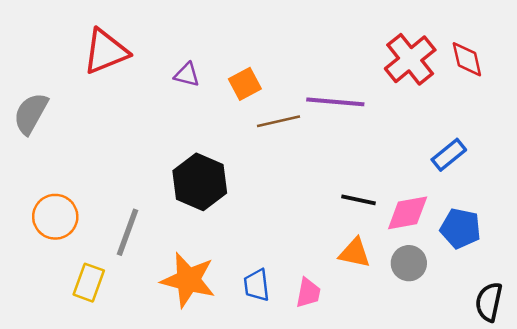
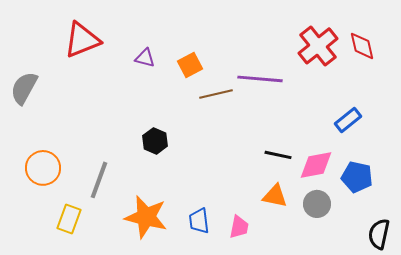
black hexagon: (200, 182) -> (155, 141), size x0.6

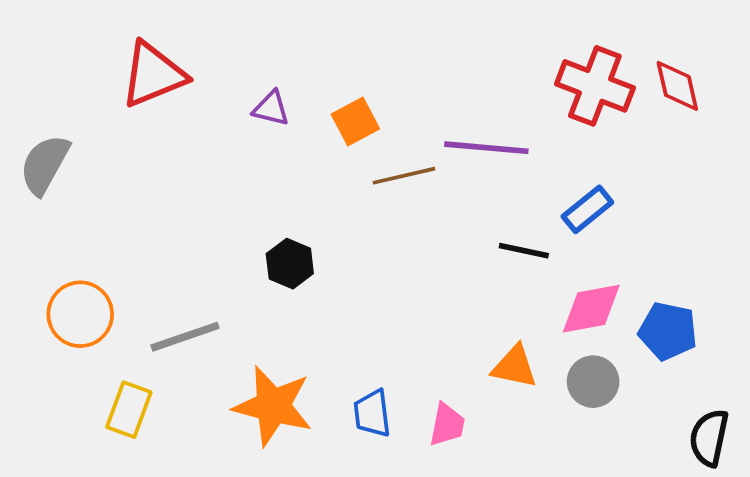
red cross: (318, 46) -> (595, 86), turned -30
blue rectangle: (348, 120) -> (587, 209), moved
black line: (278, 155) -> (524, 251), moved
gray line: (99, 180) -> (185, 337), turned 51

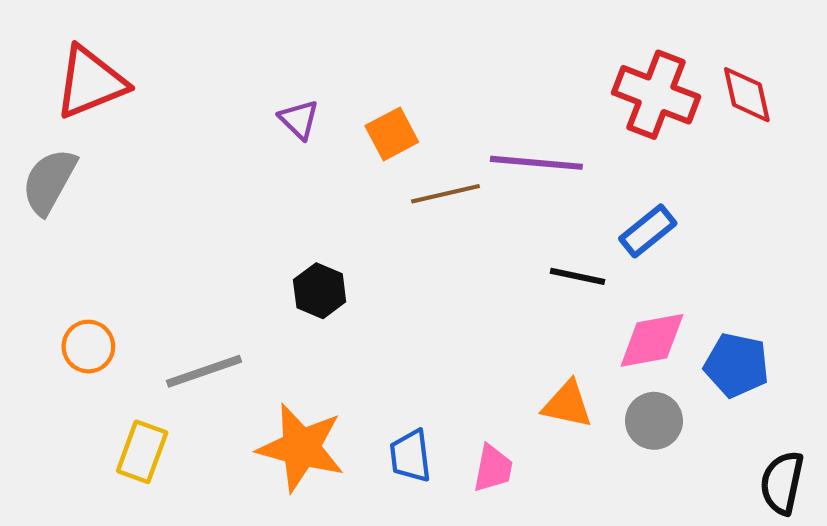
red triangle: (153, 75) -> (90, 82), moved
purple triangle: (271, 108) -> (299, 119), turned 30
orange circle: (80, 314) -> (88, 347), size x0.7

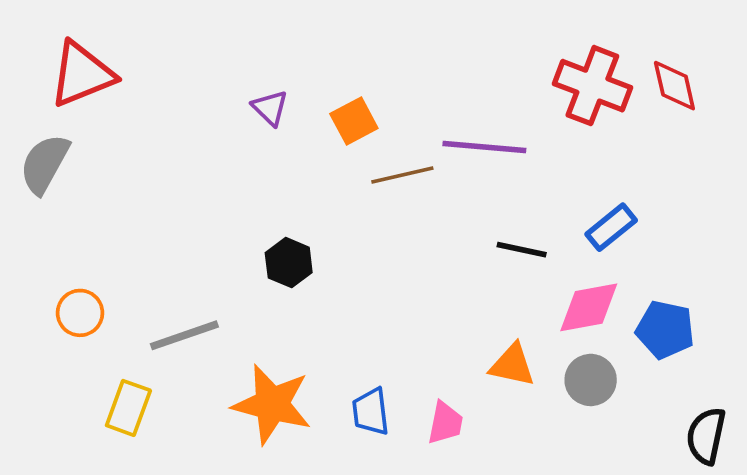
blue rectangle: (648, 231) -> (611, 227), moved

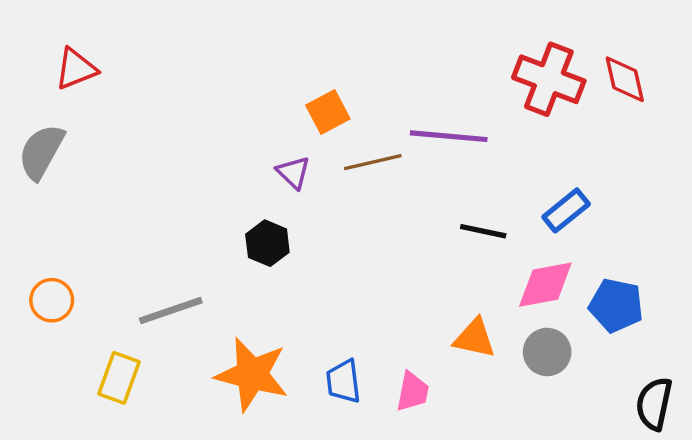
red triangle: (82, 74) -> (76, 69), size x0.7
purple triangle: (270, 108) -> (293, 172), moved
orange circle: (80, 313) -> (52, 300), moved

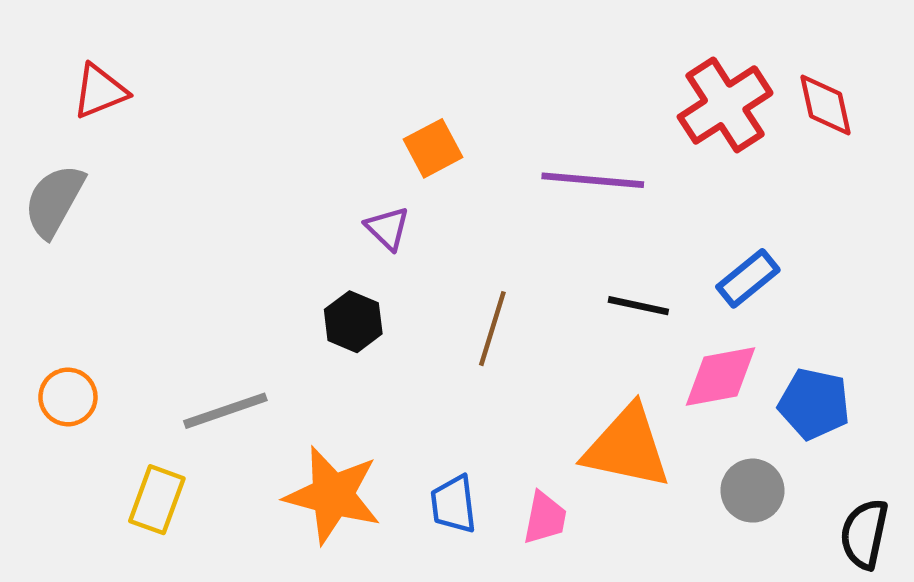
red cross: (549, 79) -> (725, 105), turned 36
brown line: (373, 162) -> (492, 329), moved, turned -60
orange triangle: (475, 338) -> (627, 447), size x1.6
gray circle: (547, 352) -> (752, 491), moved

